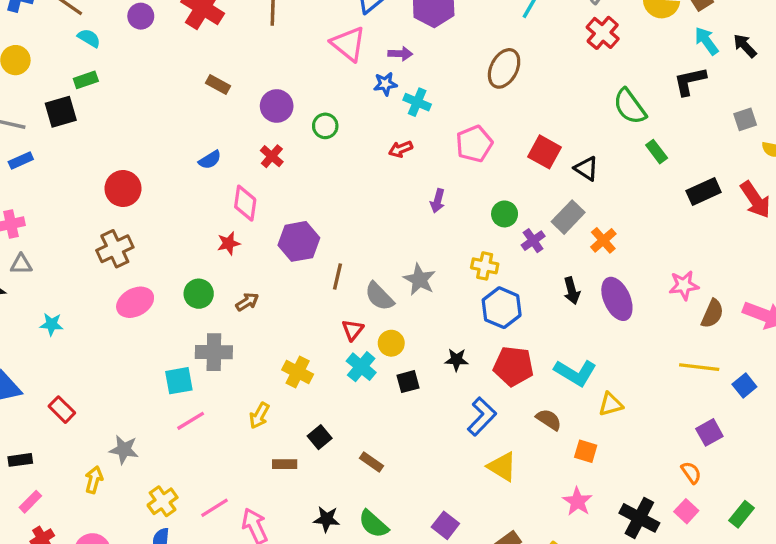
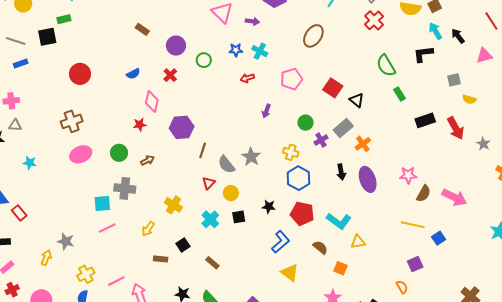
blue star: (385, 84) -> (236, 50), moved
red circle: (123, 189) -> (80, 74), moved
cyan cross: (361, 367) -> (210, 219), moved
red rectangle: (62, 410) -> (19, 213), moved

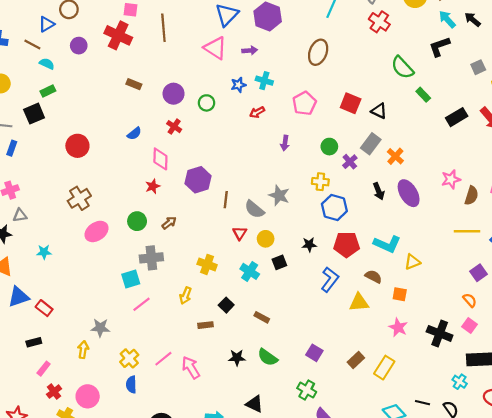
blue rectangle: (21, 64) -> (12, 148), turned -40
yellow triangle: (290, 273) -> (359, 302), moved, turned -30

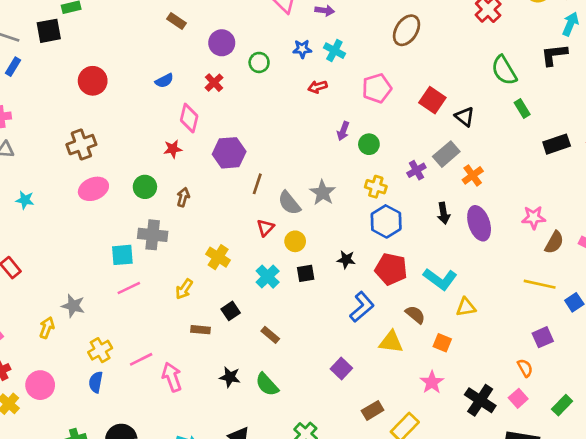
cyan arrow: (447, 19) -> (570, 24), turned 54
green circle: (329, 147) -> (369, 144), moved
brown arrow: (169, 223) -> (183, 197), turned -48
purple square: (314, 353) -> (341, 368), moved

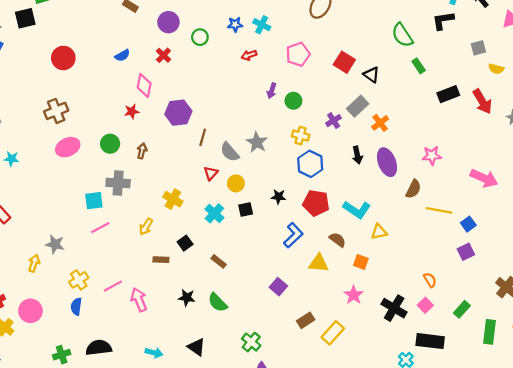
brown semicircle: (554, 242) -> (413, 189), moved
purple square: (543, 337) -> (466, 252), moved

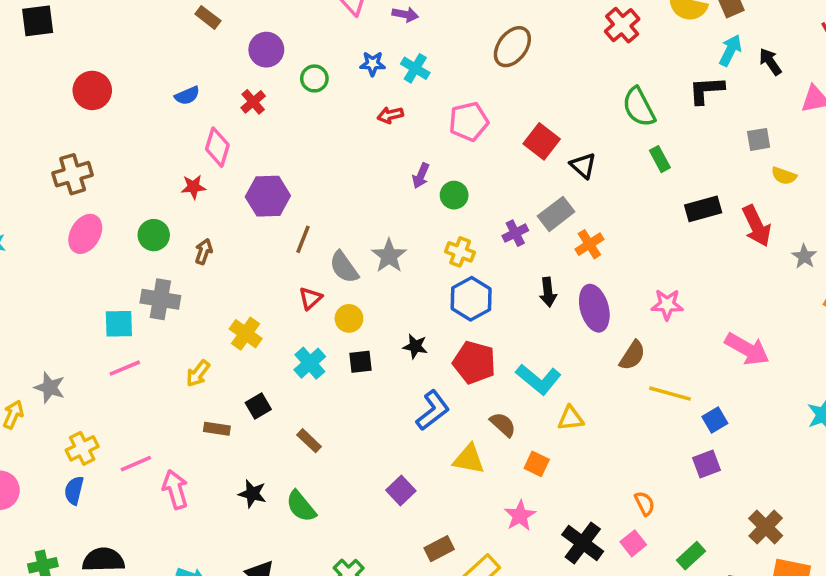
pink ellipse: (68, 147) -> (85, 234), turned -40

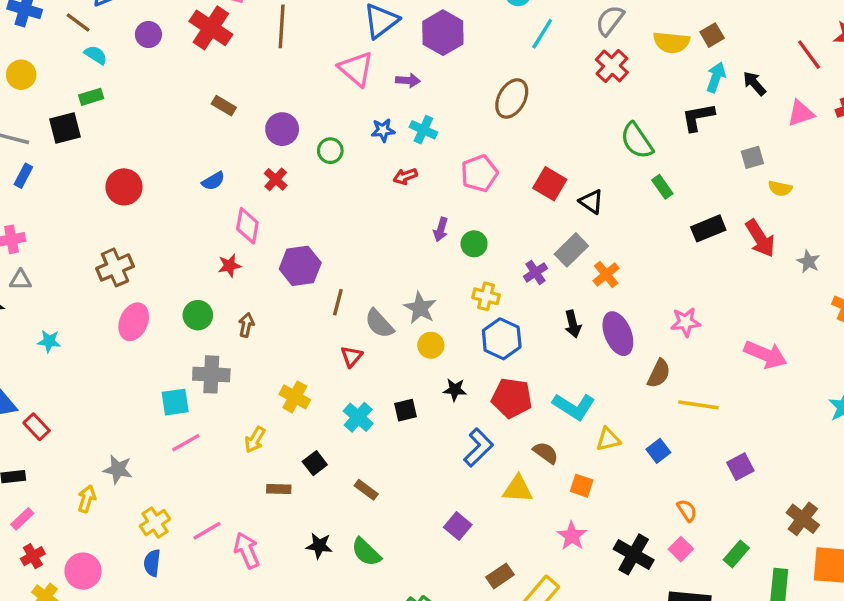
yellow circle: (349, 318) -> (431, 345), moved
blue square: (715, 420) -> (658, 451), moved

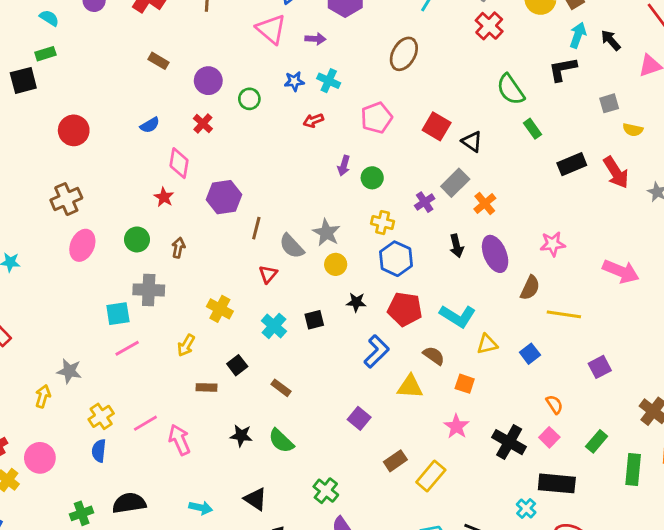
red star: (229, 266) -> (164, 197), turned -30

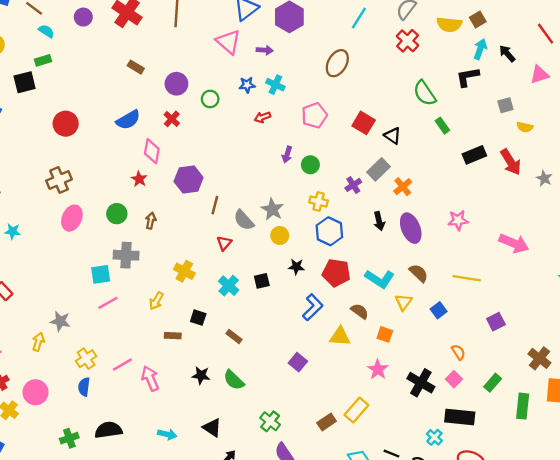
blue semicircle: (150, 125) -> (128, 120), size x1.5
brown semicircle: (530, 288) -> (419, 273), moved, turned -72
yellow triangle: (487, 344) -> (404, 302), turned -42
black square: (237, 365) -> (198, 318), turned -35
brown rectangle: (395, 461) -> (327, 422), moved

